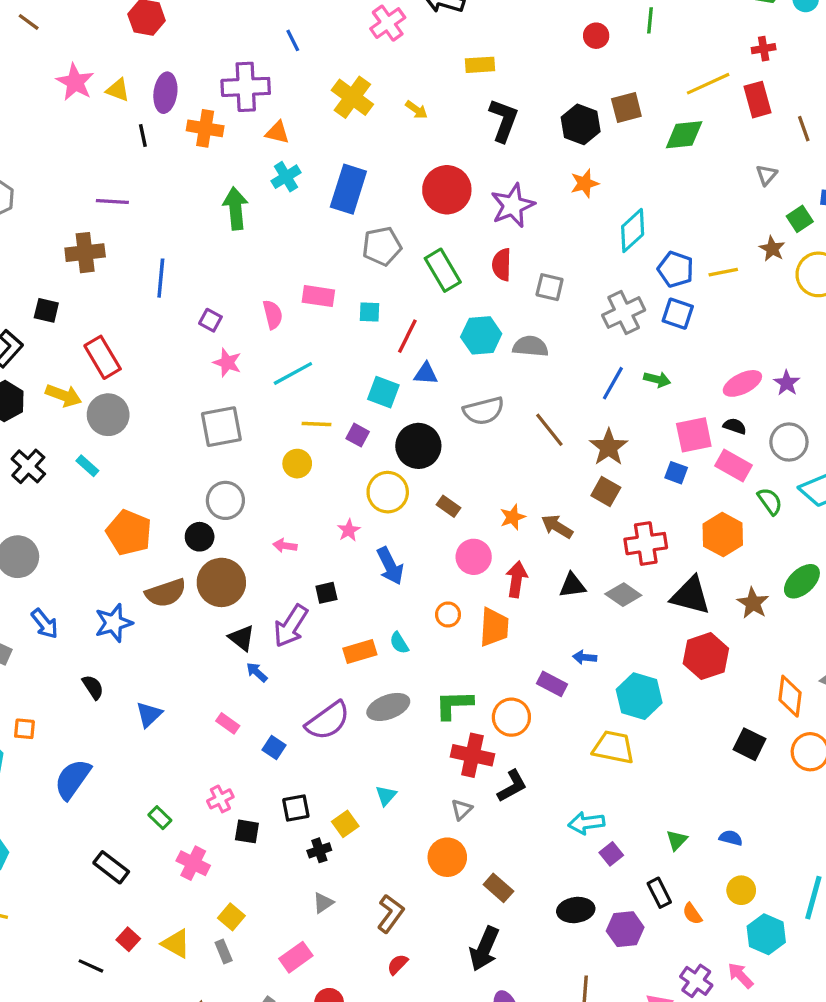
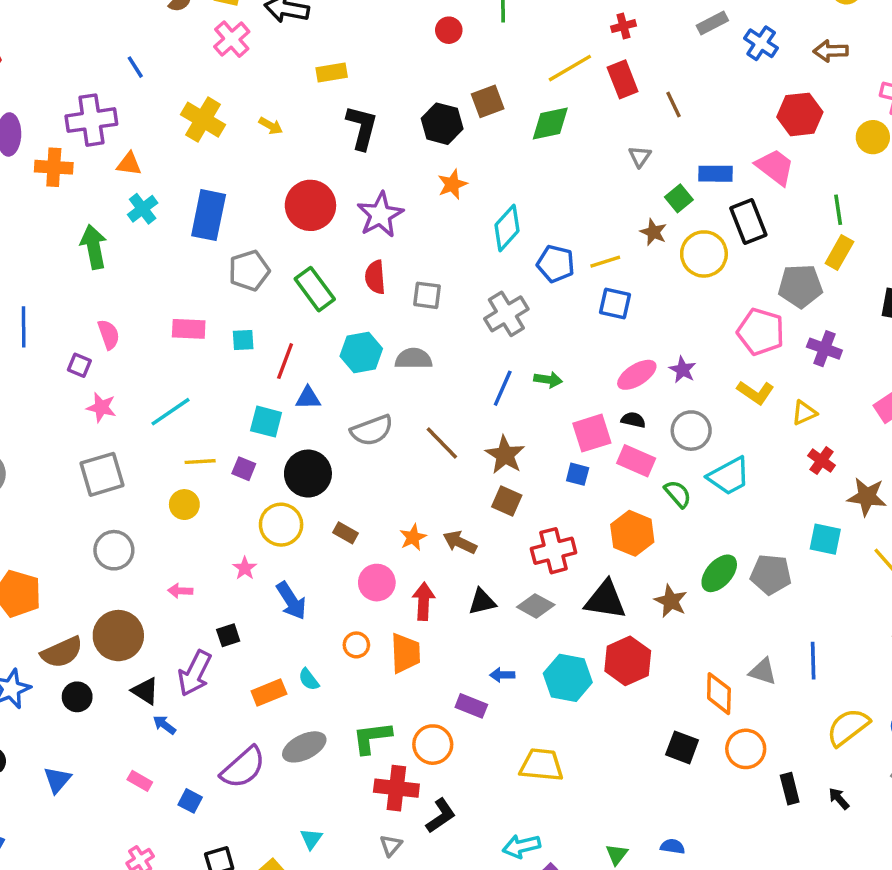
blue square: (678, 314) -> (615, 303), moved
pink semicircle: (273, 315) -> (109, 334), moved
black circle: (200, 537) -> (77, 697), moved
cyan hexagon: (639, 696) -> (568, 678), moved

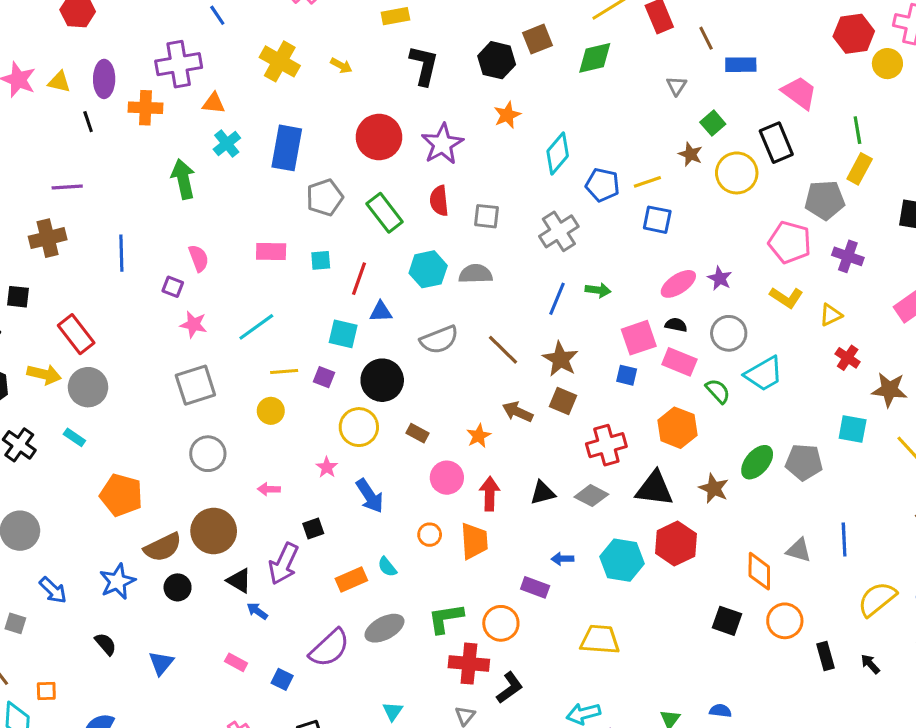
red hexagon: (800, 114) -> (854, 34), moved
blue rectangle: (716, 174) -> (741, 65), moved
brown arrow: (460, 542) -> (518, 412), moved

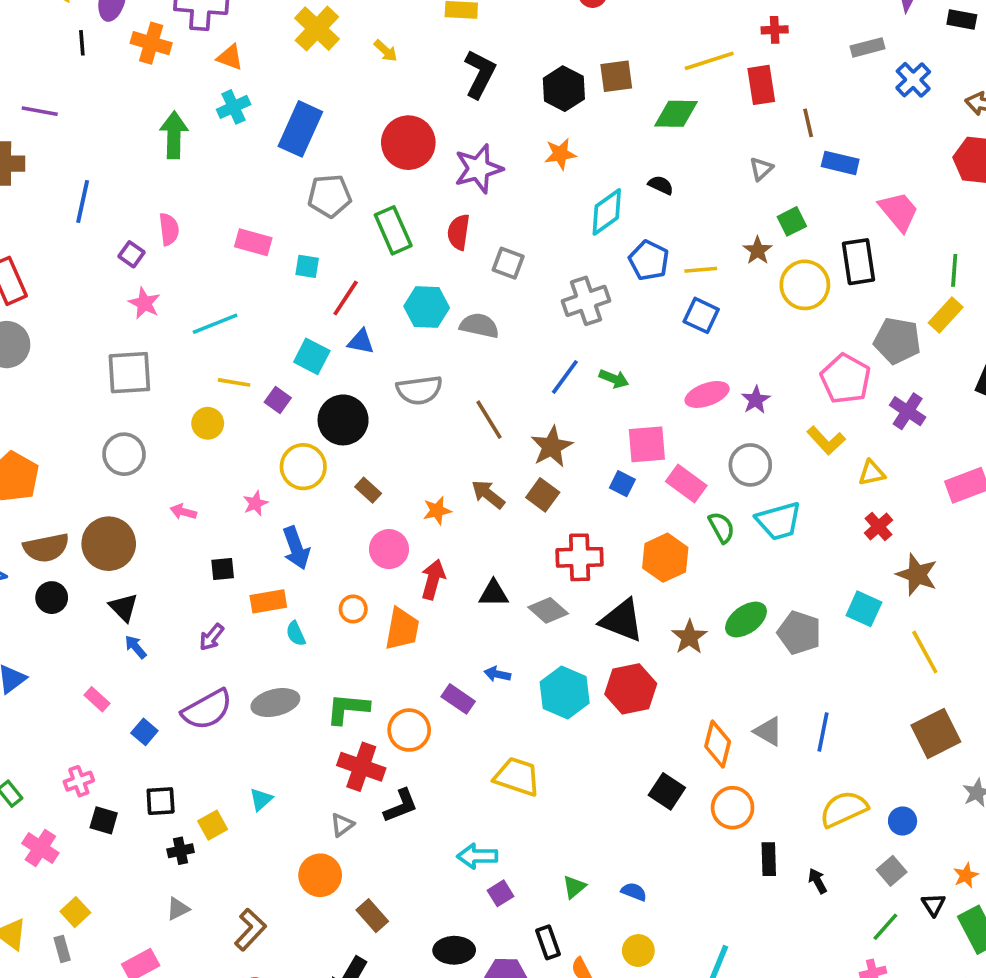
black semicircle: (676, 325) -> (661, 185), moved
purple arrow: (284, 564) -> (211, 637), moved, size x0.6
orange rectangle: (351, 580) -> (268, 601), moved

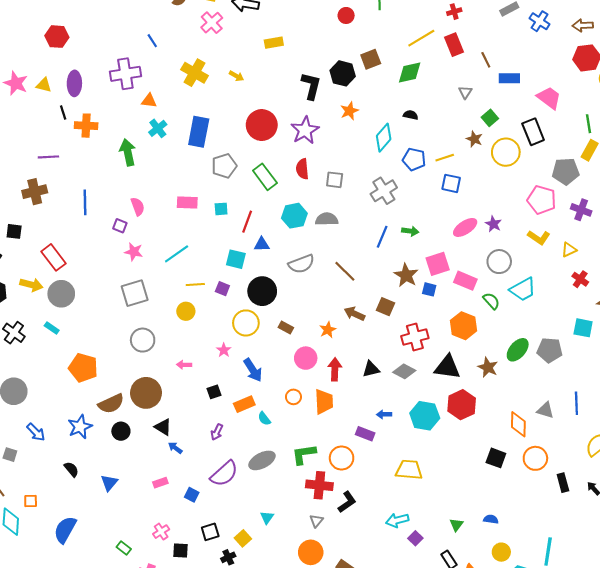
orange cross: (151, 43) -> (86, 126), moved
black L-shape: (480, 74) -> (311, 86), moved
brown star: (552, 447) -> (406, 275), moved
pink rectangle: (97, 699) -> (160, 483), turned -48

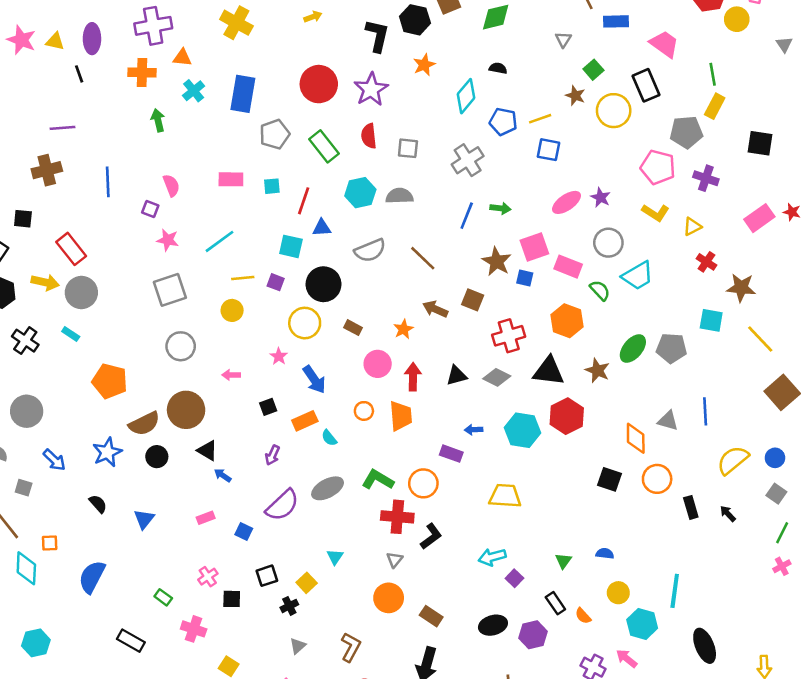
yellow arrow: (236, 76) -> (313, 17), moved, turned -48
orange cross: (86, 126) -> (142, 73), moved
green arrow: (128, 152) -> (158, 120), size x0.7
green L-shape: (304, 454) -> (378, 480), turned 40

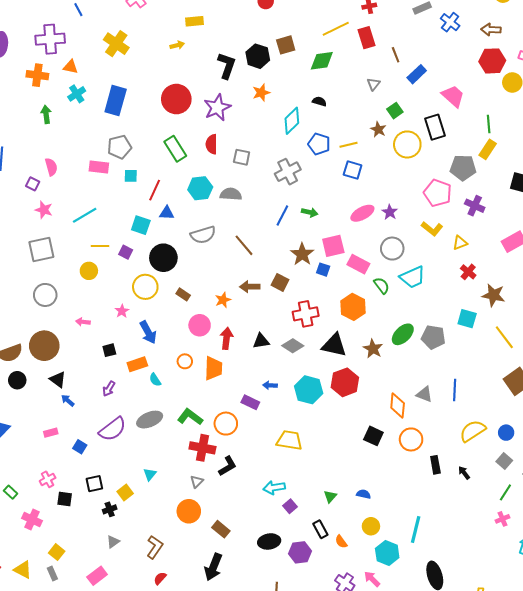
blue rectangle: (616, 21) -> (417, 74), turned -48
gray pentagon: (275, 134) -> (119, 147), moved
brown arrow: (435, 309) -> (250, 287), turned -30

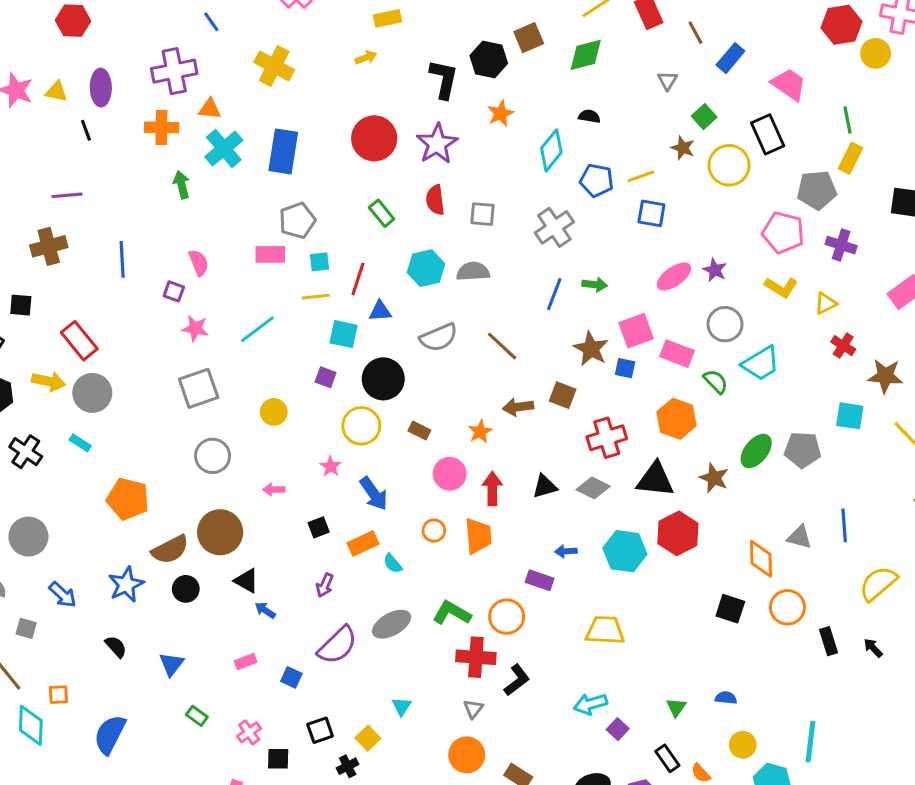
cyan cross: (77, 94) -> (224, 148), size x1.4
green rectangle: (175, 149) -> (382, 213), size x0.7
yellow line: (100, 246) -> (316, 297), moved
green rectangle: (11, 492) -> (197, 716), moved

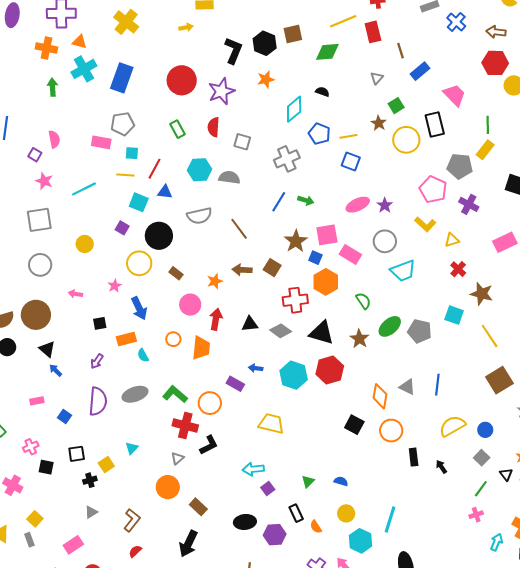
green semicircle: (716, 381) -> (363, 301), moved
orange hexagon: (677, 419) -> (326, 282), moved
purple semicircle: (337, 645) -> (98, 401), turned -52

